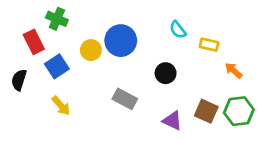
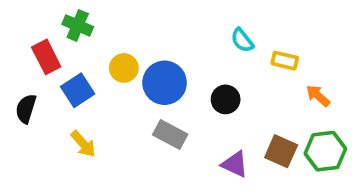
blue circle: (121, 41) -> (165, 83), moved

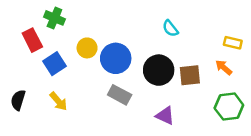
yellow rectangle: (285, 61) -> (233, 43), moved
black circle: (226, 99) -> (159, 70), size x1.5
black semicircle: (26, 109) -> (18, 100), moved
brown square: (281, 151) -> (190, 75), moved, turned -30

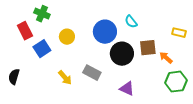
blue circle: (116, 58) -> (105, 32), moved
orange arrow: (224, 67) -> (166, 58), moved
brown square: (190, 75) -> (148, 48), moved
yellow arrow: (58, 101) -> (65, 78), moved

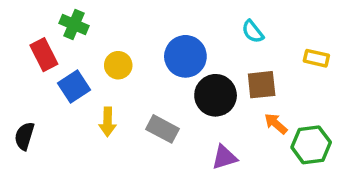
cyan semicircle: (131, 22) -> (253, 32), moved
orange arrow: (166, 58) -> (276, 124), moved
yellow arrow: (65, 78) -> (108, 122), moved, turned 42
purple triangle: (127, 89) -> (224, 157), turned -42

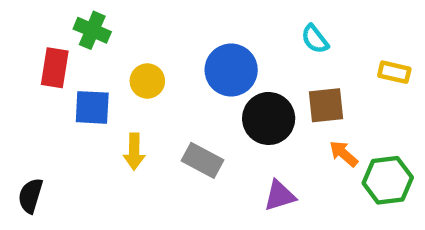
red rectangle: (44, 55) -> (55, 68), turned 36
blue square: (74, 86) -> (92, 107), turned 36
black semicircle: (24, 136) -> (30, 196), moved

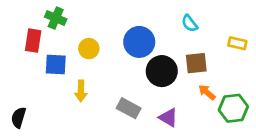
gray rectangle: (202, 160) -> (129, 108), moved
purple triangle: (280, 196) -> (168, 118), turned 48

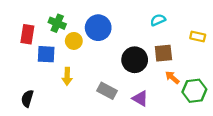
green cross: (56, 18) -> (57, 23), moved
cyan semicircle: (190, 23) -> (158, 20), turned 104
blue circle: (139, 42) -> (98, 28), moved
black semicircle: (19, 118) -> (27, 98), moved

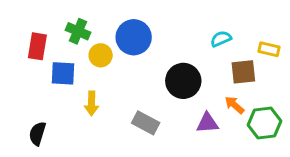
cyan semicircle: (158, 20) -> (221, 39), moved
brown square: (163, 53) -> (243, 72), moved
purple triangle: (140, 98) -> (207, 123), moved, turned -35

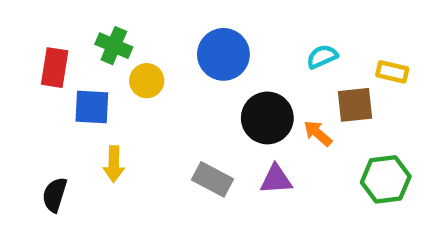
blue circle: (134, 37) -> (223, 54), moved
yellow arrow: (92, 103) -> (114, 164), moved
orange arrow: (234, 105) -> (318, 133), moved
purple triangle: (207, 123) -> (276, 179), moved

